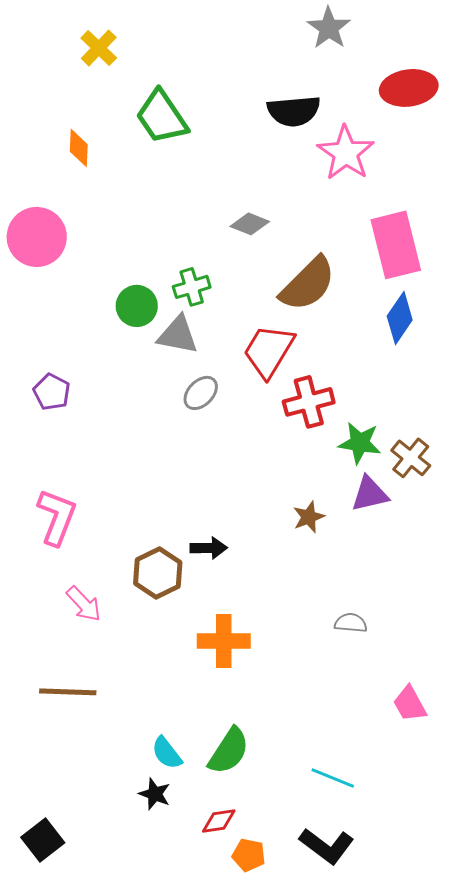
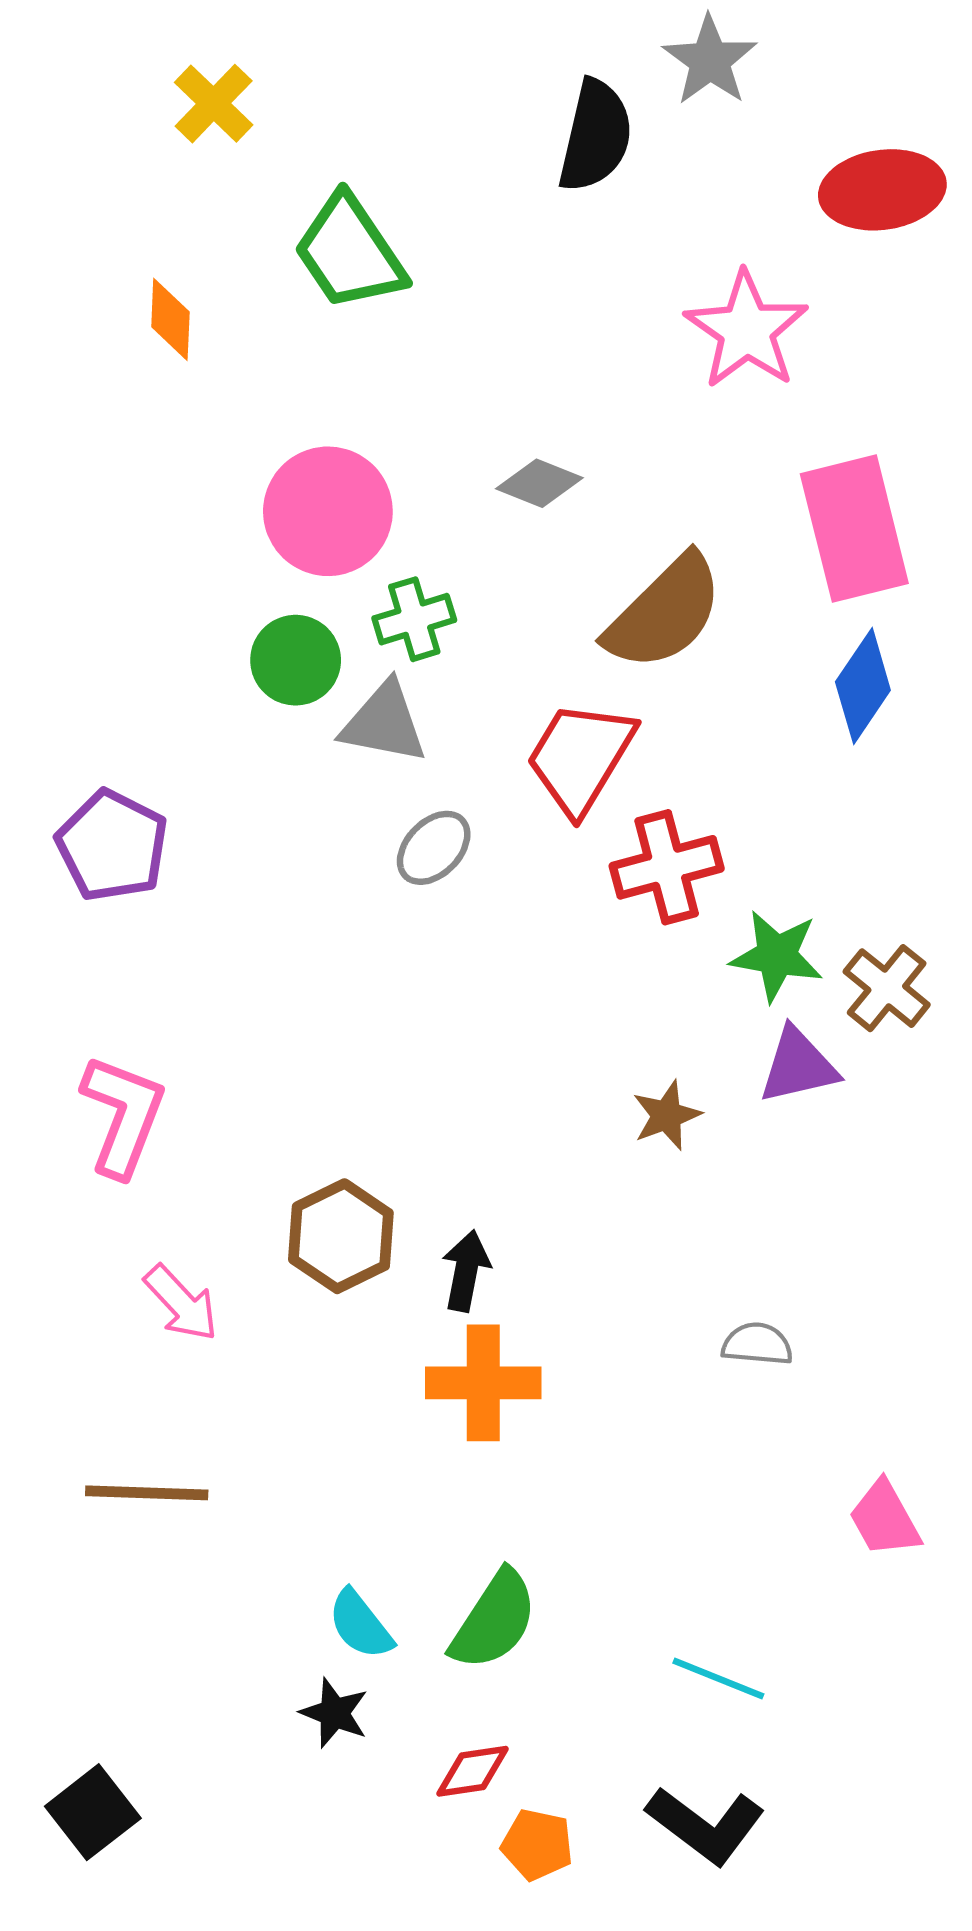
black semicircle: (294, 111) -> (595, 136), moved, turned -72
pink circle: (37, 237) -> (328, 511), moved
purple pentagon: (52, 392) -> (112, 846), size x1.4
black arrow: (209, 548) -> (466, 1271), moved, turned -78

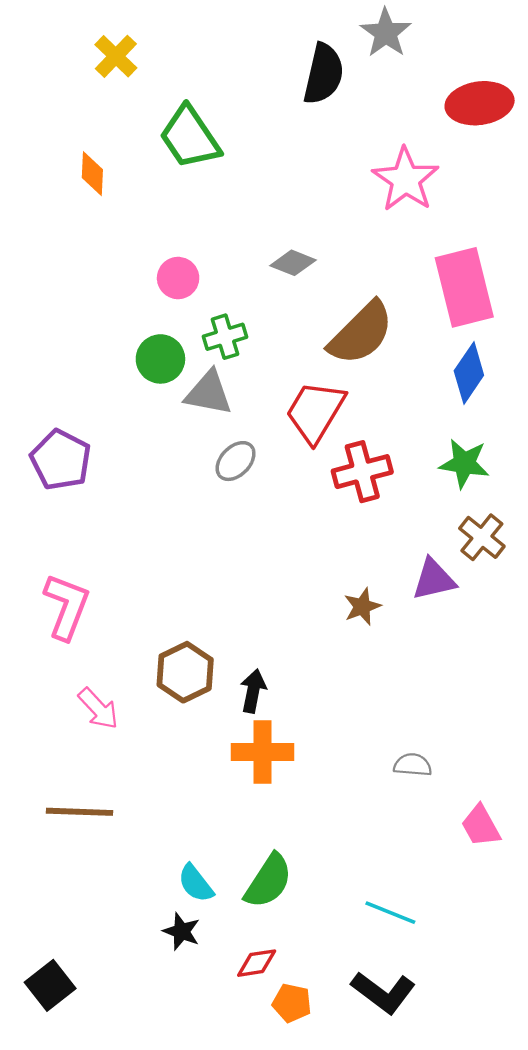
pink circle: (328, 511) -> (178, 278), size x0.6
green star: (777, 956) -> (464, 463), moved
gray semicircle: (757, 1344) -> (413, 765), moved

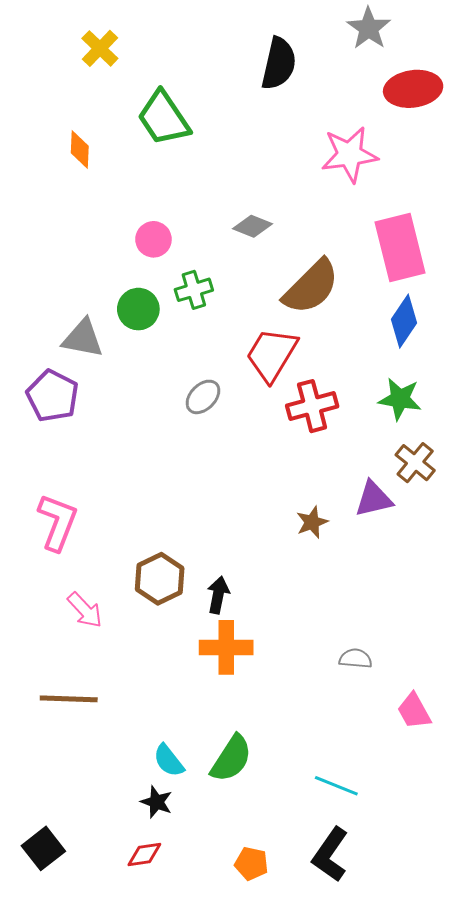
gray star: (386, 33) -> (369, 28), moved
pink star: (406, 179) -> (349, 154), turned 30
gray triangle: (209, 393) -> (83, 338), moved
red diamond: (257, 963) -> (144, 854), moved
black L-shape: (383, 992) -> (330, 854), turned 88

